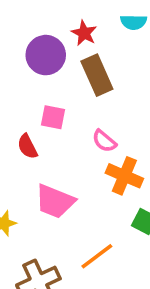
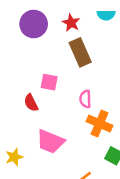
purple circle: (46, 55) -> (34, 24), moved
pink semicircle: (104, 141) -> (85, 99), turned 48

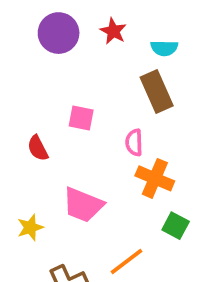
cyan semicircle: (106, 15) -> (164, 48), moved
brown rectangle: (80, 52) -> (157, 92), moved
red semicircle: (31, 103) -> (38, 148), moved

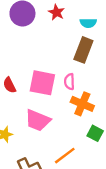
brown rectangle: (157, 92) -> (83, 50), turned 45
pink square: (81, 118) -> (42, 83), moved, size x1.6

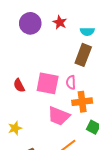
orange cross: (82, 104) -> (82, 102), turned -30
pink trapezoid: (38, 120) -> (59, 116), moved

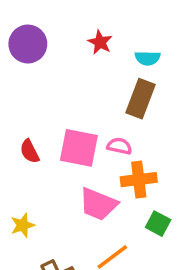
purple circle: (30, 23) -> (28, 44), moved
pink semicircle: (71, 82) -> (119, 146), turned 104

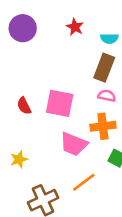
pink semicircle: (119, 146) -> (107, 96), moved

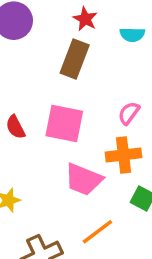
brown rectangle: (104, 68) -> (75, 59), moved
pink semicircle: (107, 96) -> (129, 113), turned -66

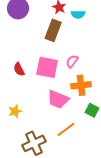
cyan semicircle: (132, 35) -> (78, 14), moved
pink semicircle: (129, 113) -> (72, 61), moved

